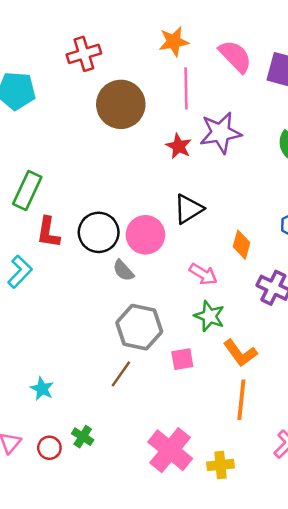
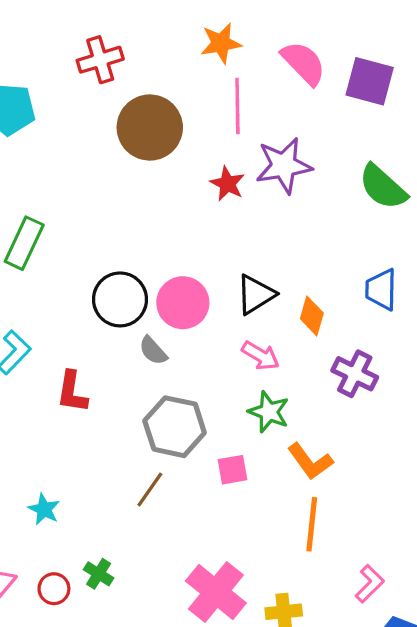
black triangle: (188, 209) -> (256, 294), moved
red L-shape: (48, 232) -> (72, 392), moved

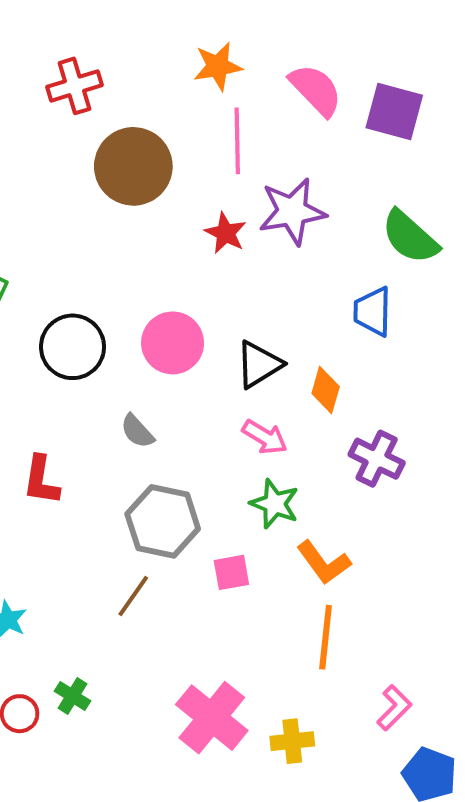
blue trapezoid: (381, 289) -> (373, 312), moved
black circle: (120, 299) -> (73, 347), moved
pink circle: (183, 303) -> (173, 343), moved

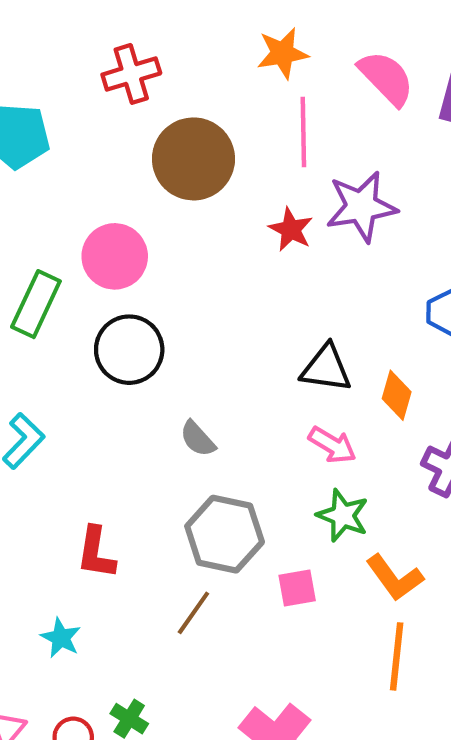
pink circle: (173, 343) -> (115, 256), moved
black triangle: (259, 364) -> (326, 368), turned 40
red L-shape: (41, 480) -> (96, 553), moved

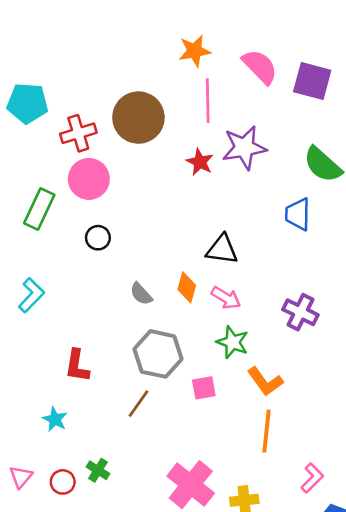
red cross: (131, 74) -> (78, 133), moved
black circle: (129, 350) -> (98, 238), size x0.6
orange diamond: (397, 395) -> (187, 287), moved

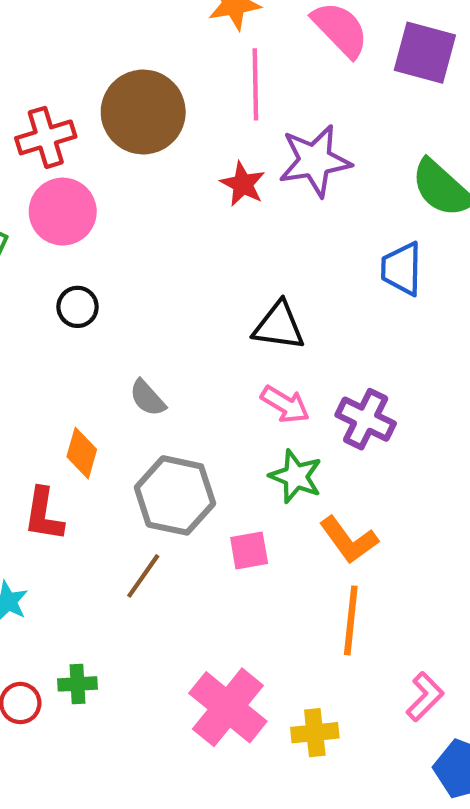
orange diamond: (187, 287) -> (82, 453), moved
purple cross: (300, 312) -> (366, 419), moved
green cross: (98, 470) -> (78, 684), turned -35

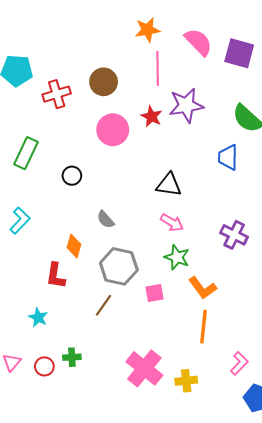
brown circle: (143, 112) -> (104, 82), size x0.7
pink circle: (63, 212) -> (113, 130), moved
purple cross: (366, 419) -> (234, 235), moved

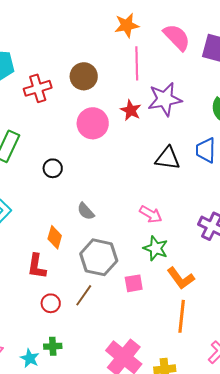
black triangle: (169, 185) -> (168, 158), moved
cyan star: (38, 317) -> (30, 358), moved
red circle: (44, 366) -> (51, 303), moved

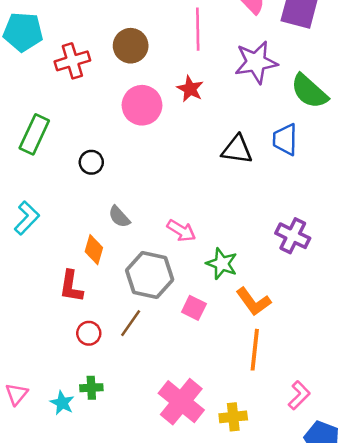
purple star: (165, 99) -> (256, 62), moved
gray semicircle: (86, 211) -> (119, 217), moved
pink arrow: (151, 214) -> (181, 231), moved
pink square: (134, 283) -> (194, 308), turned 36

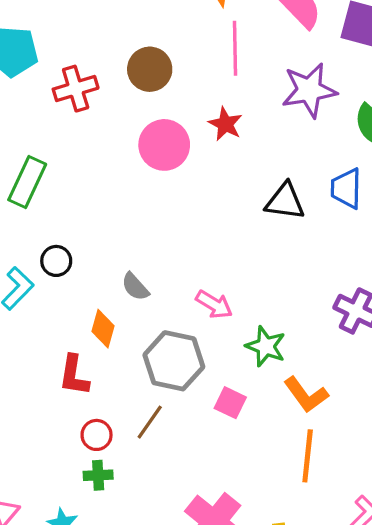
black circle: (91, 162) -> (56, 261), moved
green cross: (91, 388) -> (98, 475), moved

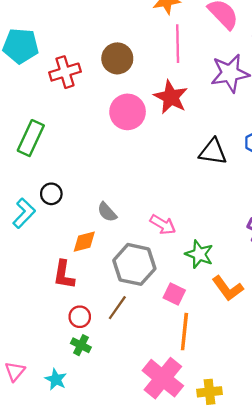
red star: (225, 124) -> (171, 97), size x1.4
orange diamond: (103, 329) -> (84, 242), turned 60
orange line: (308, 456) -> (184, 332), moved
green cross: (98, 475) -> (81, 345), turned 30

